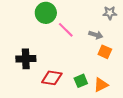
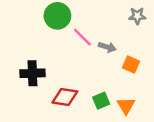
gray arrow: (96, 35) -> (107, 47), moved
orange triangle: (101, 85) -> (126, 106), turned -35

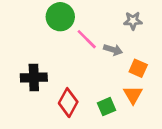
gray star: (137, 16) -> (133, 21), moved
red diamond: (65, 97) -> (68, 103), turned -70
orange triangle: (126, 106) -> (133, 95), moved

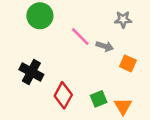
green circle: (60, 17) -> (40, 16), moved
black cross: (34, 77) -> (31, 72), turned 30
orange triangle: (133, 95) -> (123, 106), moved

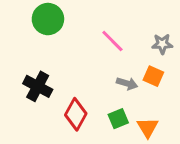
gray star: (123, 19) -> (162, 44), moved
pink line: (80, 37) -> (112, 41), moved
gray arrow: (105, 46) -> (127, 83), moved

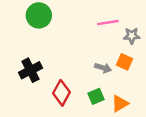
pink line: (112, 41) -> (108, 23), moved, turned -54
black cross: (38, 86) -> (30, 70), turned 35
orange triangle: (148, 127) -> (120, 104), turned 30

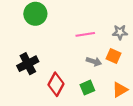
pink line: (108, 23) -> (85, 34), moved
orange triangle: (120, 104) -> (120, 90), moved

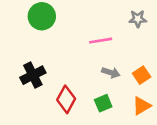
gray star: (120, 32) -> (138, 19), moved
orange square: (113, 56) -> (142, 75), moved, turned 32

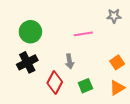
green circle: (42, 16) -> (30, 32), moved
gray arrow: (111, 73) -> (70, 61), moved, turned 64

